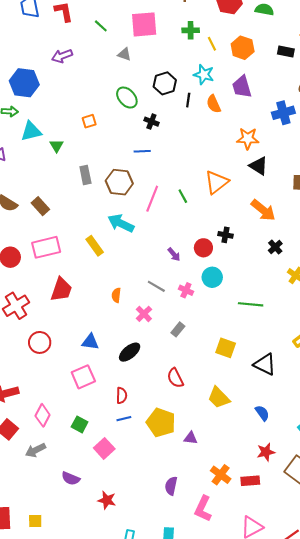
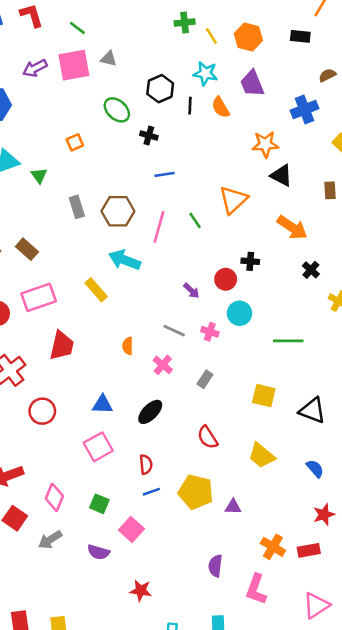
pink square: (144, 24) -> (74, 65), moved
blue line: (142, 151) -> (165, 174), moved
purple semicircle: (71, 478) -> (98, 552), moved

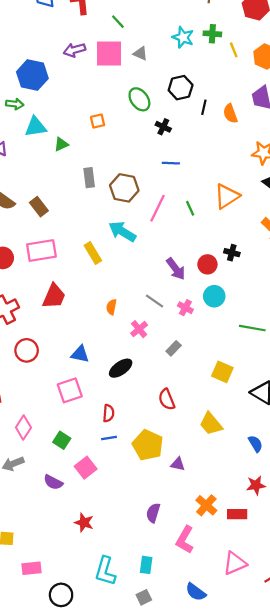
cyan star: (205, 73) -> (183, 37), moved
green triangle: (39, 176) -> (61, 144), turned 32
purple arrow: (191, 291) -> (176, 269), size x1.5

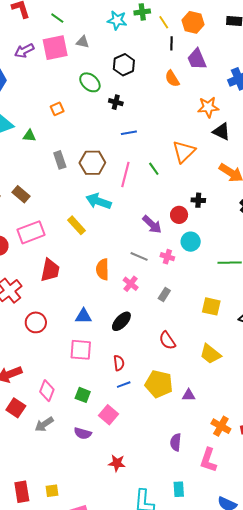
black line: (204, 107) -> (172, 43), moved
green triangle: (61, 144) -> (29, 136), turned 40
orange semicircle: (111, 307) -> (102, 269), size x1.5
pink square: (70, 390) -> (81, 350), turned 35

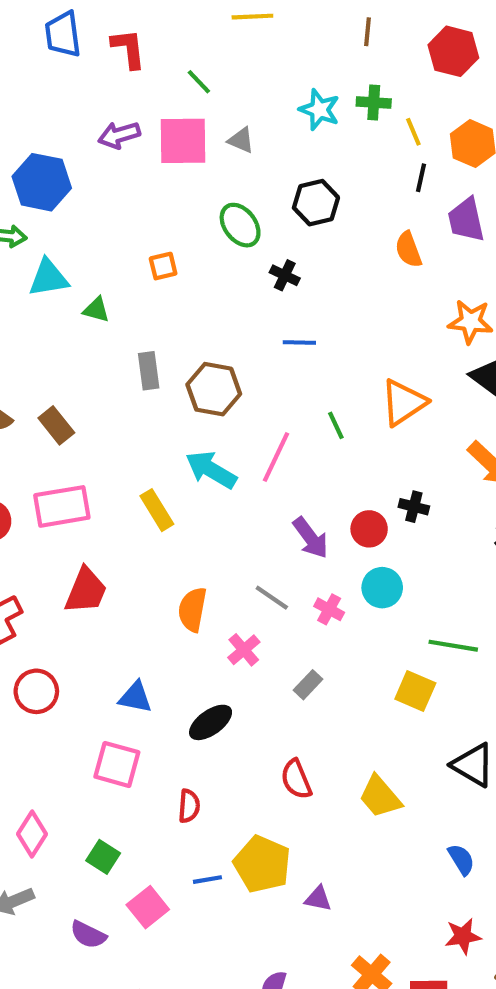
pink line: (125, 175) -> (276, 457), moved
yellow square: (211, 306) -> (415, 691), moved
yellow trapezoid: (210, 354) -> (380, 797), moved
blue line: (124, 385) -> (207, 880), moved

